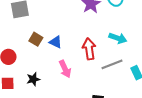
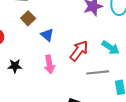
brown square: (36, 39) -> (28, 18), moved
red arrow: (89, 49) -> (79, 51), turned 30

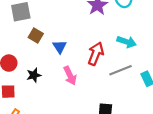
blue triangle: (47, 35) -> (60, 47), turned 32
black star: (15, 66) -> (34, 75), moved

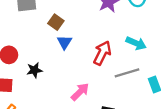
brown square: (36, 35) -> (56, 22), moved
pink arrow: (70, 76) -> (80, 92), moved, turned -114

